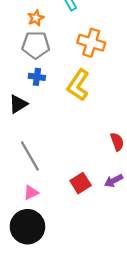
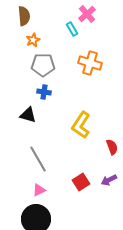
orange star: (36, 18) -> (33, 40), moved
yellow L-shape: (78, 85) -> (81, 125), moved
black triangle: (18, 104) -> (28, 115), turned 48

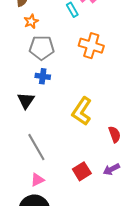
black triangle: (28, 115) -> (26, 101), turned 48

